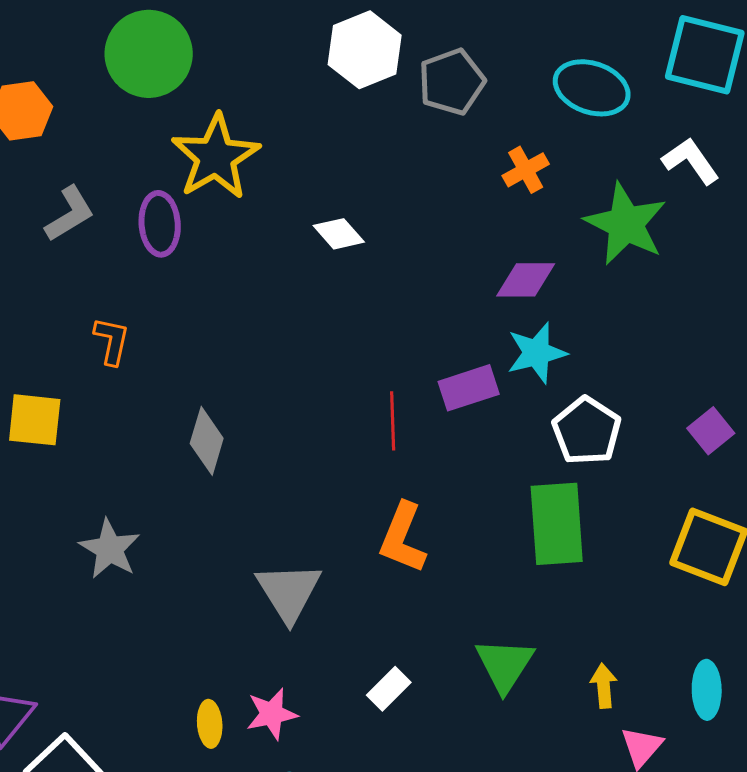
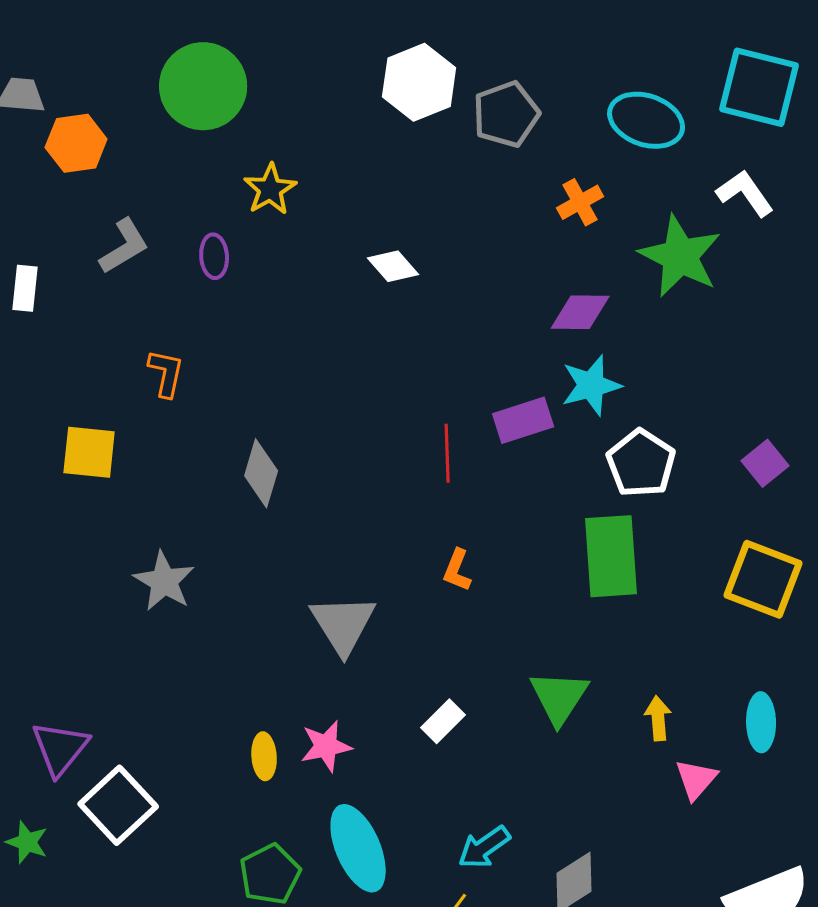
yellow star: (216, 157) -> (270, 189), size x0.6
purple ellipse: (160, 224) -> (214, 256), size x0.7
orange L-shape: (403, 538) -> (457, 570), size x0.6

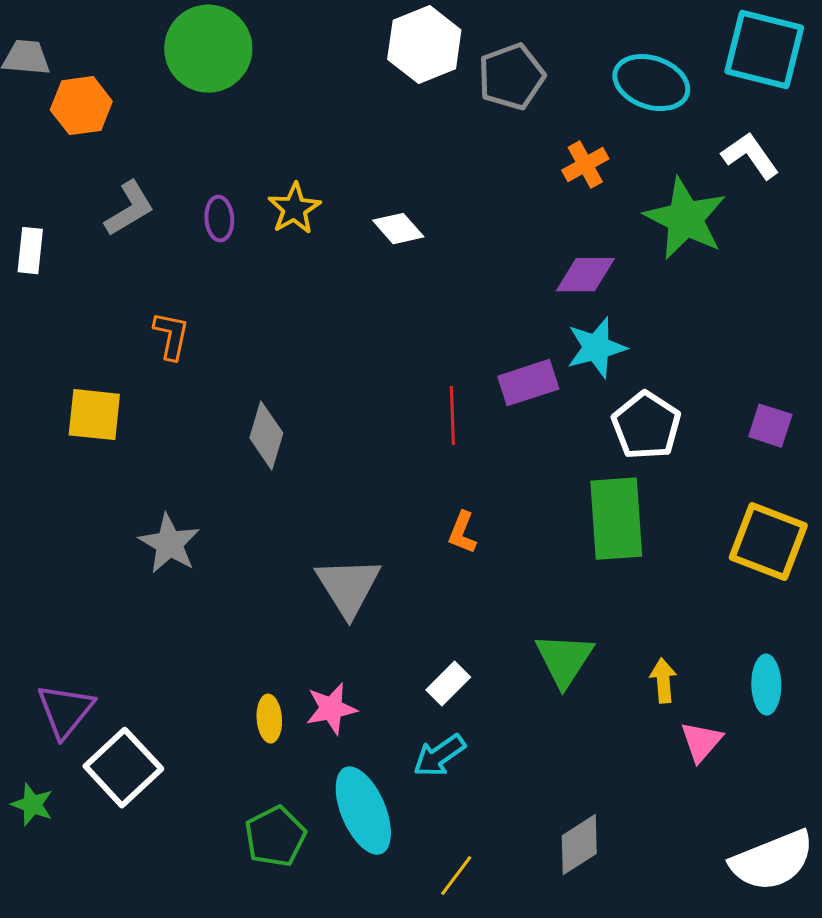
yellow star: (270, 189) -> (294, 209), moved
purple square: (765, 463) -> (770, 426), turned -33
cyan arrow: (484, 847) -> (439, 756), moved

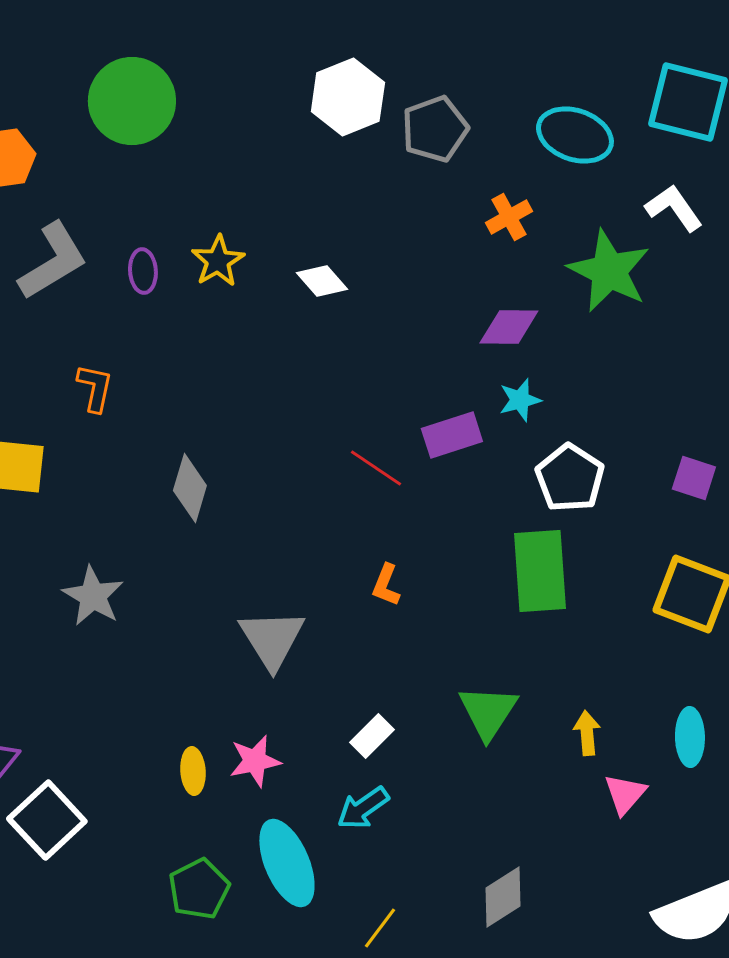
gray L-shape: (129, 209) -> (53, 261), size x1.4
cyan star: (596, 348) -> (520, 400), size x0.7
red line: (452, 416) -> (376, 468), turned -54

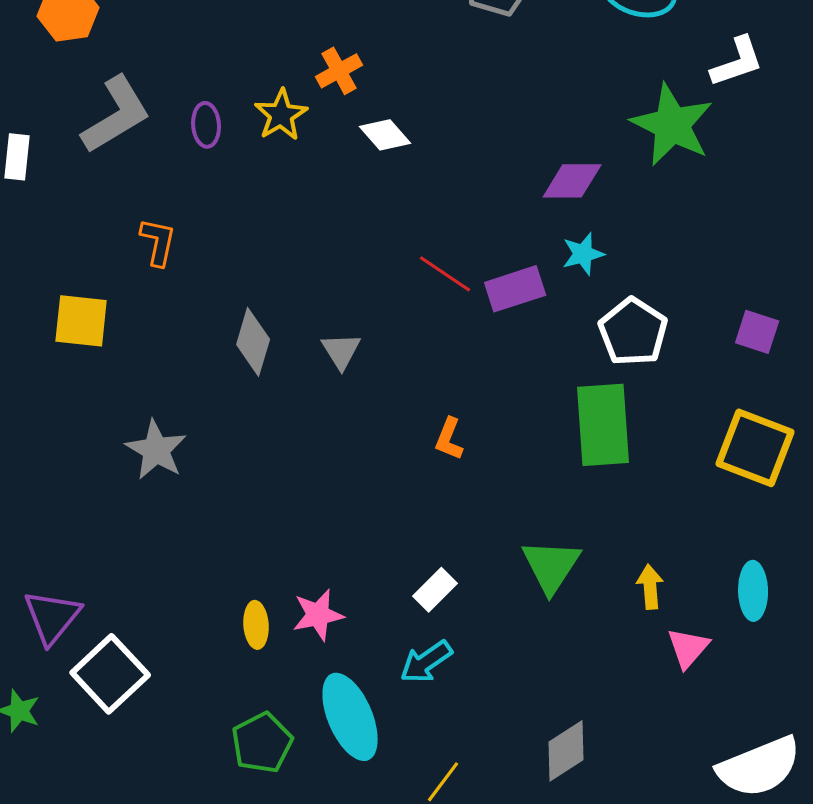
white L-shape: (674, 208) -> (737, 62), turned 106
orange cross: (509, 217) -> (339, 71), moved
red line: (376, 468) -> (445, 274), moved
gray triangle: (272, 639) -> (341, 351), moved, size x0.6

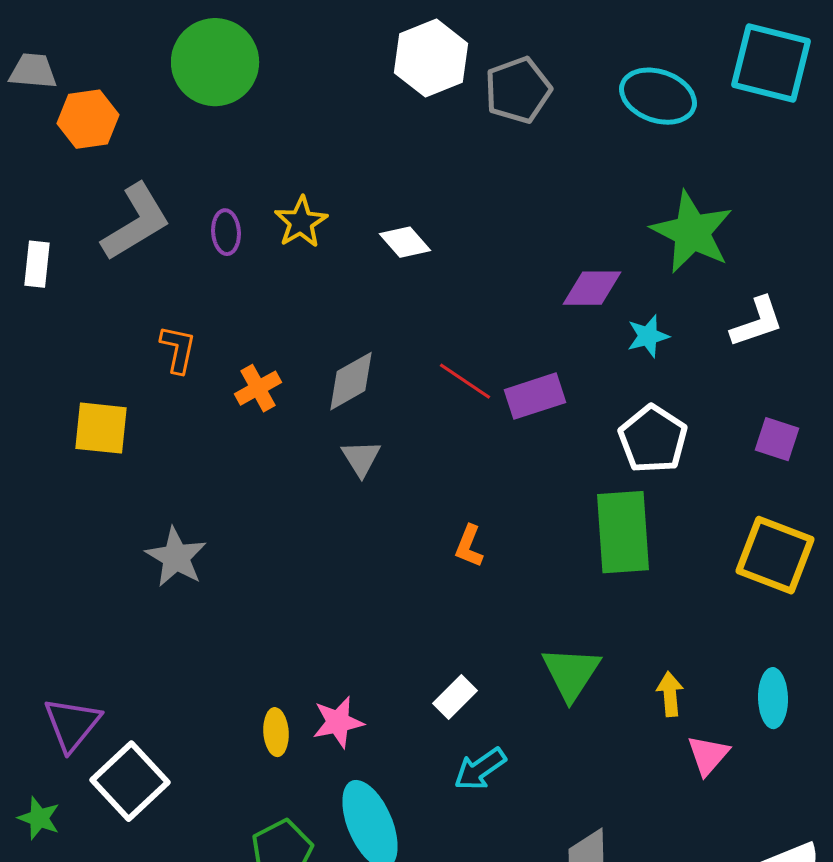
white L-shape: (737, 62) -> (757, 322), moved
orange cross: (339, 71) -> (258, 388), moved
cyan star: (583, 254) -> (648, 336), moved
gray diamond: (253, 342) -> (351, 381), moved, turned 44
cyan arrow: (426, 662) -> (480, 769), moved

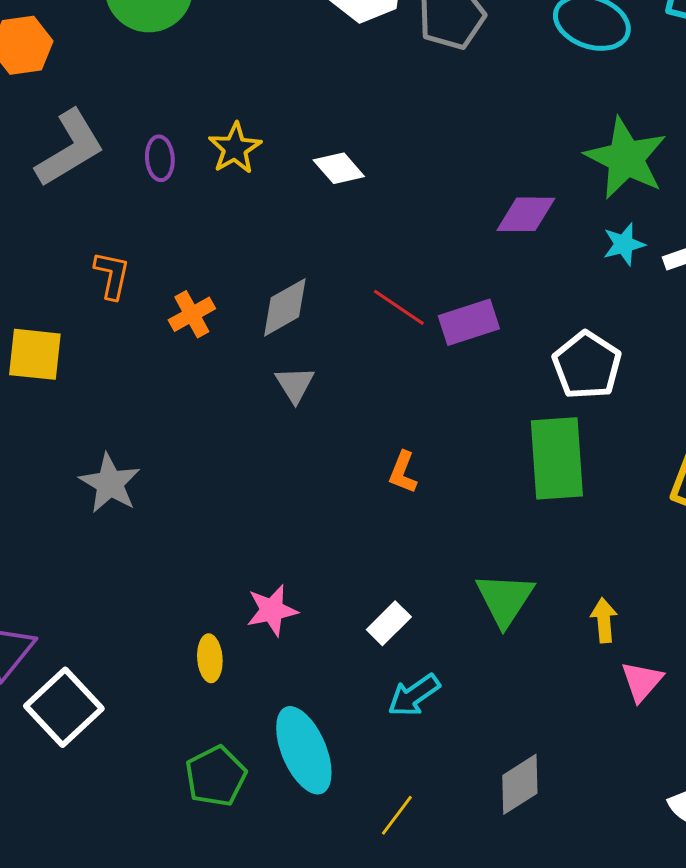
cyan star: (648, 336) -> (624, 244), moved
pink star: (338, 722) -> (272, 610), moved

